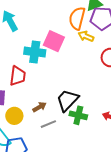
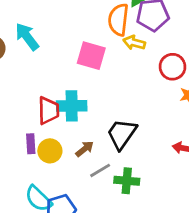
cyan cross: (35, 52) -> (72, 106), moved
green cross: (78, 115) -> (127, 181), moved
yellow circle: (14, 116) -> (50, 151), moved

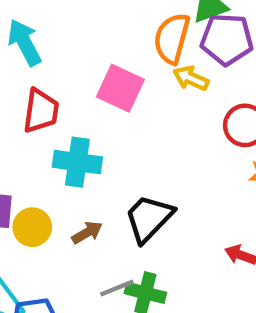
red trapezoid: (48, 111) -> (41, 111), moved
gray line: (100, 170) -> (117, 288), moved

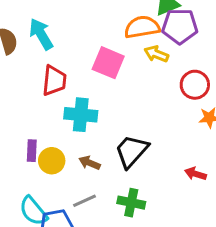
orange semicircle: (172, 38) -> (142, 27), turned 68
brown arrow: (87, 233) -> (90, 163), turned -125
gray line: (117, 288) -> (84, 201), moved

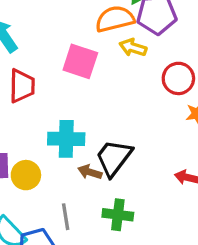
cyan cross: (81, 115) -> (66, 139), moved
brown arrow: (90, 163) -> (90, 172), moved
gray line: (84, 201) -> (66, 217), turned -70

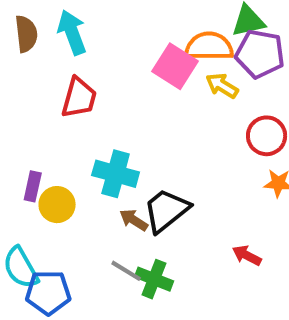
pink square: (80, 61) -> (175, 66), moved
gray line: (66, 217) -> (126, 271), moved, turned -64

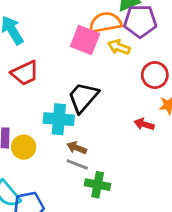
red trapezoid: (79, 98) -> (25, 73), turned 60
black trapezoid: (166, 210) -> (83, 97), moved
red arrow: (247, 255) -> (144, 124), moved
gray line: (126, 271) -> (77, 165), moved

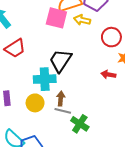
yellow circle: (24, 147) -> (35, 103), moved
brown arrow: (77, 148) -> (61, 99), turned 80
green cross: (98, 185) -> (80, 124), turned 30

